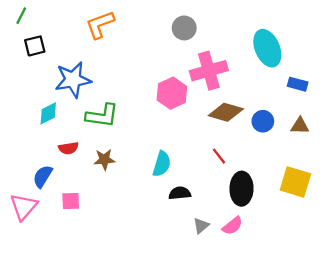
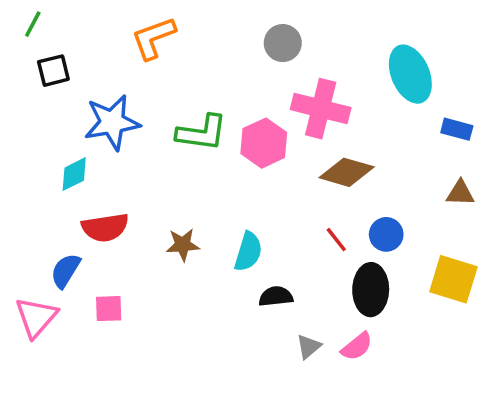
pink cross: (209, 71) -> (321, 109), turned 30
green L-shape: (102, 116) -> (202, 133), moved
blue circle: (263, 121) -> (386, 234), moved
red semicircle: (68, 148) -> (105, 227), size x1.5
brown star: (104, 159) -> (183, 245), moved

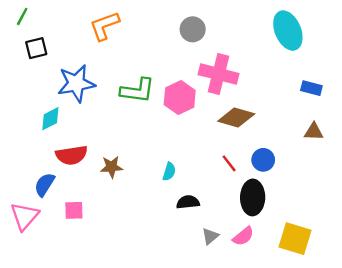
cyan ellipse: (410, 74) -> (288, 31), moved
brown star: (183, 245) -> (112, 167), moved
cyan semicircle: (248, 252) -> (169, 172), size x0.7
yellow square: (453, 279) -> (295, 239), moved

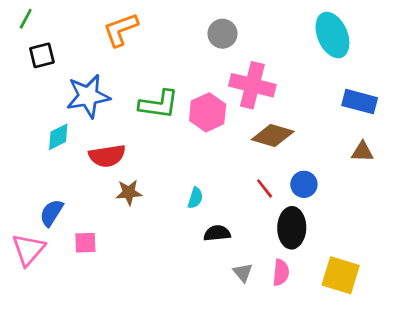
blue rectangle: (311, 88) -> (360, 102), size x1.4
red semicircle: (72, 155) -> (107, 156), moved
gray triangle: (210, 236) -> (243, 273), turned -30
pink semicircle: (243, 236) -> (281, 273), turned -45

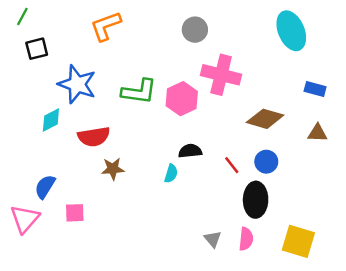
blue star: (88, 96) -> (77, 84), turned 30
blue rectangle: (360, 102) -> (315, 89), size x0.7
brown diamond: (273, 135) -> (265, 119), moved
black semicircle: (217, 233) -> (190, 151), moved

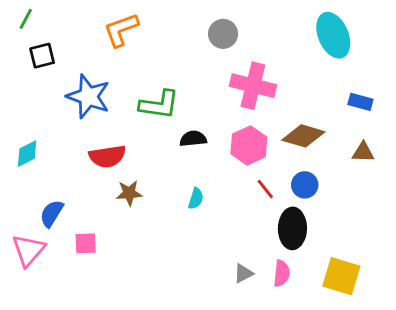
pink hexagon: (182, 99) -> (249, 145), moved
cyan diamond: (51, 120) -> (27, 154), moved
black semicircle: (190, 151) -> (193, 139), moved
gray triangle: (213, 239) -> (243, 273), turned 42

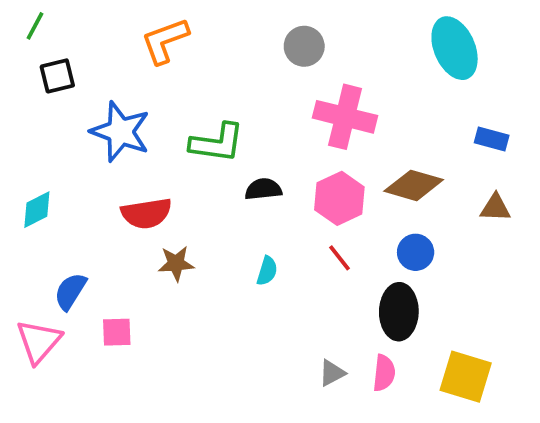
red line: (265, 189) -> (339, 258), moved

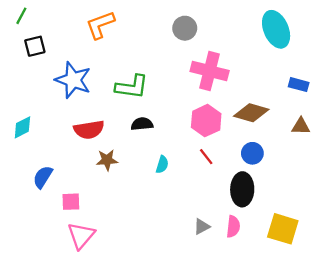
black semicircle: (263, 189) -> (142, 124), moved
pink triangle: (39, 341) -> (81, 236), moved

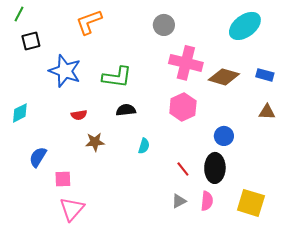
cyan ellipse: (276, 29) -> (245, 26), turned 76
brown diamond: (251, 113) -> (224, 77), moved
red semicircle: (89, 130) -> (79, 115), size x0.6
red line: (206, 157) -> (183, 169), moved

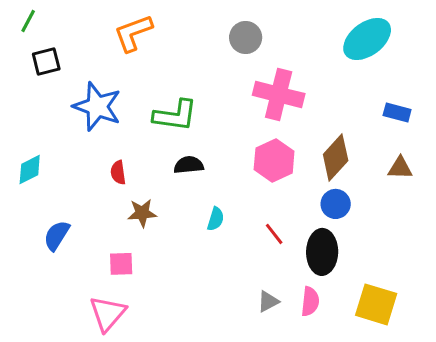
brown diamond: (224, 77) -> (336, 157), moved, turned -64
red semicircle: (79, 115) -> (118, 172), turned 91
red line: (183, 169) -> (274, 234), moved
pink square: (63, 179) -> (121, 264), moved

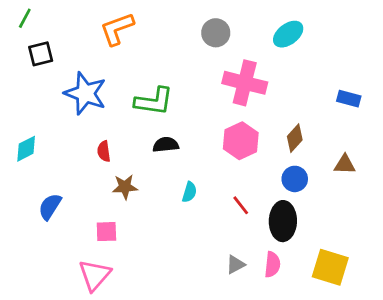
cyan ellipse: (367, 39) -> (288, 34), moved, size x0.7
brown diamond: (336, 157) -> (295, 138), size x0.7
brown triangle: (400, 168) -> (345, 164), moved

